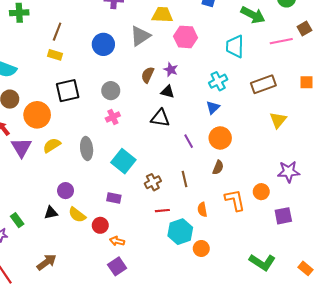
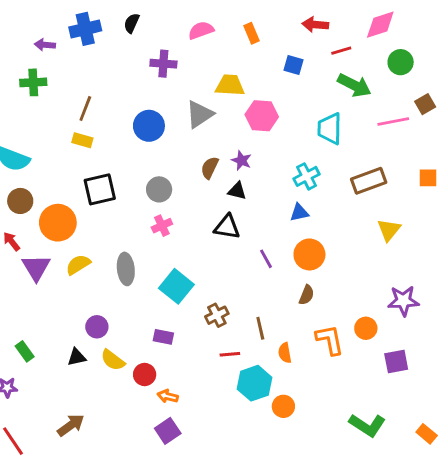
blue triangle: (213, 107) -> (299, 213), turned 32
brown line: (184, 179) -> (260, 328), moved
green rectangle: (17, 220) -> (25, 351), moved

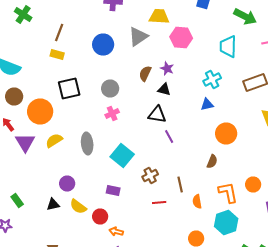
green cross: (33, 82) -> (23, 14), turned 36
orange circle: (309, 254) -> (226, 134), moved
purple line: (266, 259) -> (169, 136), moved
cyan hexagon: (254, 383) -> (226, 222), moved

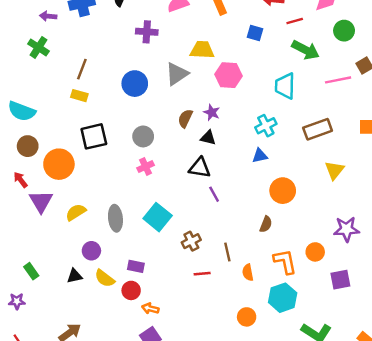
yellow semicircle: (54, 140) -> (76, 212), moved
gray ellipse: (87, 144) -> (115, 218), moved
purple rectangle: (113, 190) -> (136, 266), moved

